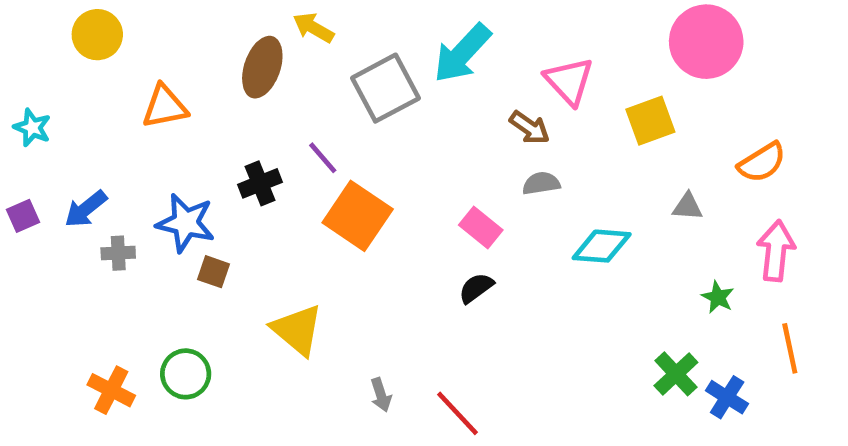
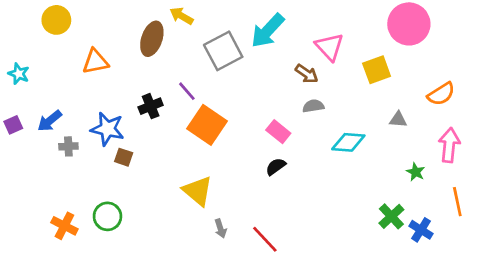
yellow triangle: (297, 330) -> (198, 191), moved

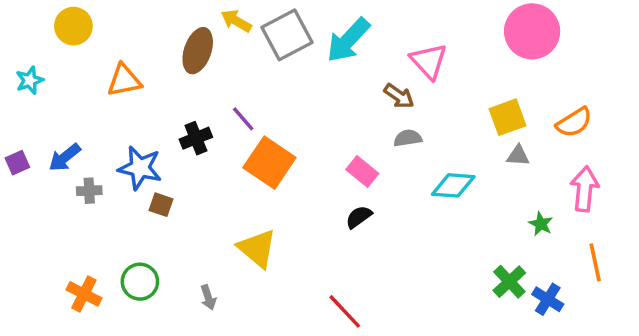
gray square: (223, 51) -> (287, 35), moved
yellow square: (377, 70) -> (508, 117), moved
cyan star: (19, 74) -> (30, 80), moved, turned 30
gray arrow: (220, 228) -> (208, 297), moved

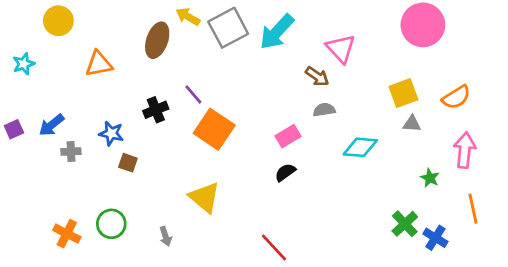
blue star: (140, 168) -> (111, 133), size x0.7
pink rectangle: (362, 171) -> (288, 136), turned -70

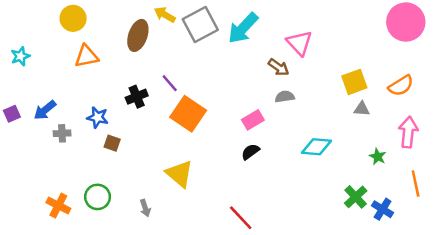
yellow circle: (58, 21) -> (73, 18), moved
pink circle: (423, 25) -> (406, 22), moved
cyan diamond: (360, 147) -> (316, 147), moved

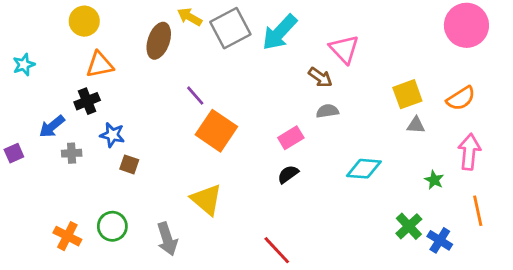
black cross: (137, 97) -> (87, 101), moved
purple square: (12, 114) -> (14, 153), moved
gray arrow: (145, 208) -> (167, 239), size x1.6

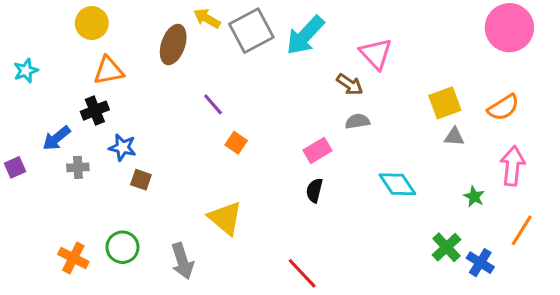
orange square: (216, 131) -> (236, 143), size x0.5
cyan diamond: (364, 169) -> (397, 184), turned 52
black semicircle: (288, 174) -> (314, 190), turned -40
orange line: (478, 211) -> (522, 230), turned 44

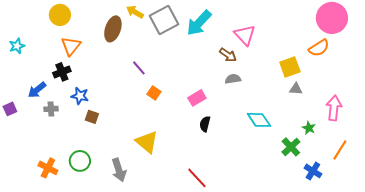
orange triangle: (109, 71) -> (71, 46), turned -40
orange semicircle: (503, 107) -> (319, 48), moved
pink rectangle: (317, 150) -> (197, 98), moved
green cross: (446, 247) -> (291, 147), moved

